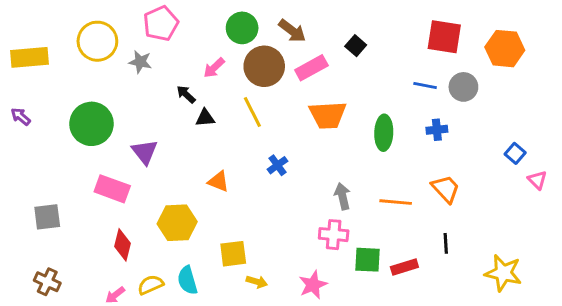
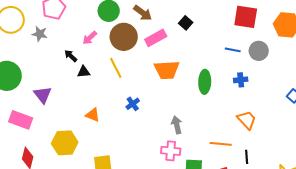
orange line: (396, 202) -> (221, 144), moved

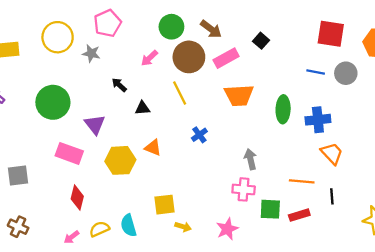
black arrow: (71, 56) -> (119, 85), moved
black triangle: (84, 72) -> (142, 108), moved
blue cross: (241, 80) -> (318, 120), moved, size x1.5
yellow hexagon: (65, 143) -> (120, 160), moved

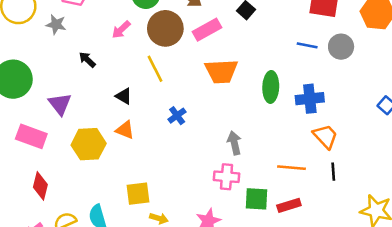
black triangle: (142, 108) -> (124, 96), moved, turned 35
black line: (332, 196) -> (333, 172), moved

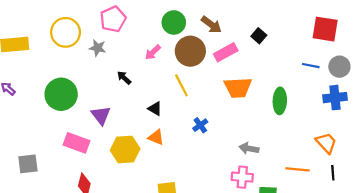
blue cross: (310, 99) -> (335, 98), moved
gray arrow: (234, 143) -> (249, 148), turned -66

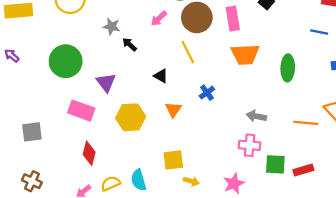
gray star: (98, 48) -> (112, 26), moved
pink rectangle: (226, 52) -> (233, 19), turned -70
orange triangle: (156, 137) -> (173, 109), moved, turned 42
orange line: (297, 169) -> (306, 123), moved

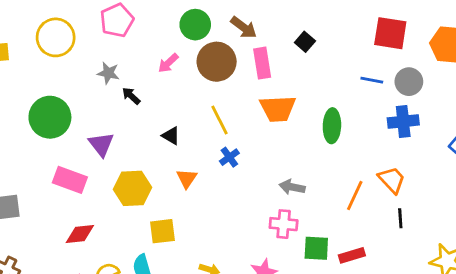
yellow line: (188, 52) -> (219, 120), moved
orange line: (306, 123) -> (355, 196), turned -70
red diamond: (89, 153) -> (80, 234), turned 70
yellow square: (173, 160) -> (162, 231), moved

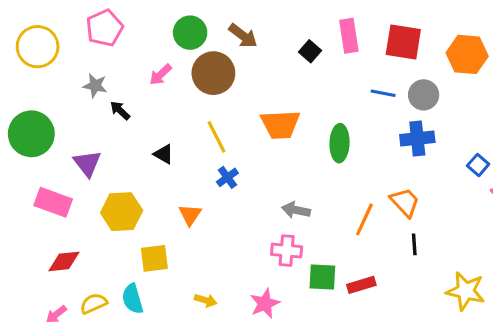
pink rectangle: (262, 63) -> (349, 36), moved
orange triangle: (187, 178) -> (190, 215), moved

